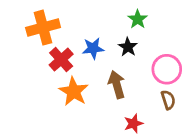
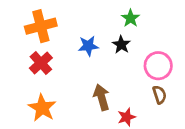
red cross: (61, 60) -> (41, 63), moved
brown arrow: (117, 85) -> (101, 97), moved
orange star: (74, 91) -> (42, 108), moved

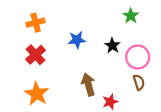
green star: (130, 18) -> (131, 16), moved
orange cross: (41, 26) -> (36, 23), size x0.7
black star: (121, 45) -> (112, 46), moved

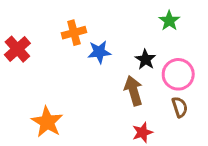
orange cross: (36, 23) -> (74, 33), moved
red cross: (36, 55) -> (17, 49), moved
brown arrow: (88, 85) -> (134, 91), moved

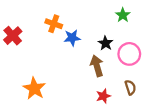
orange cross: (74, 33) -> (54, 24), turned 35
brown semicircle: (180, 107) -> (130, 87), moved

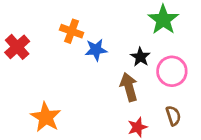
green star: (123, 15) -> (163, 20), size x1.5

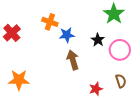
brown arrow: (129, 87) -> (73, 60), moved
orange star: (46, 117) -> (19, 80), moved, turned -30

